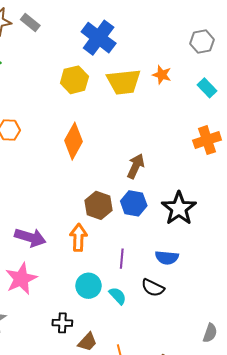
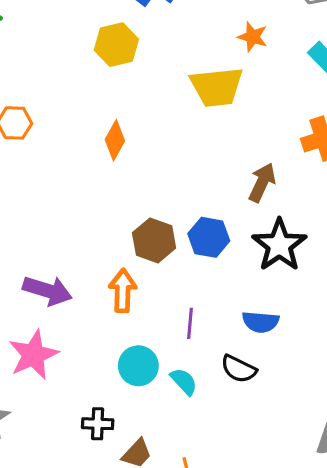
yellow trapezoid: (124, 82) -> (217, 87), moved
orange diamond: (73, 141) -> (115, 140), size x0.7
brown arrow: (136, 166) -> (262, 182), moved

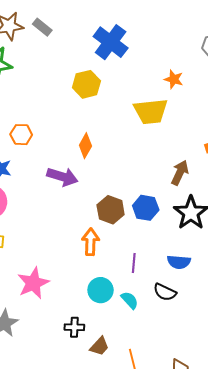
purple arrow: (47, 291) -> (62, 177), moved

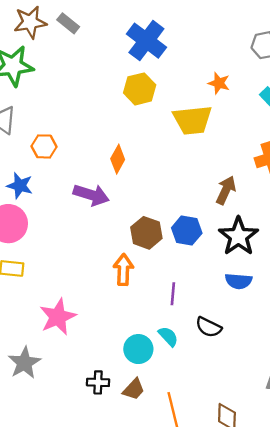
yellow hexagon: (86, 84) -> (140, 89), moved
blue semicircle: (179, 262) -> (238, 281), moved
cyan circle: (101, 290) -> (138, 349), moved
black cross: (74, 327) -> (98, 382), moved

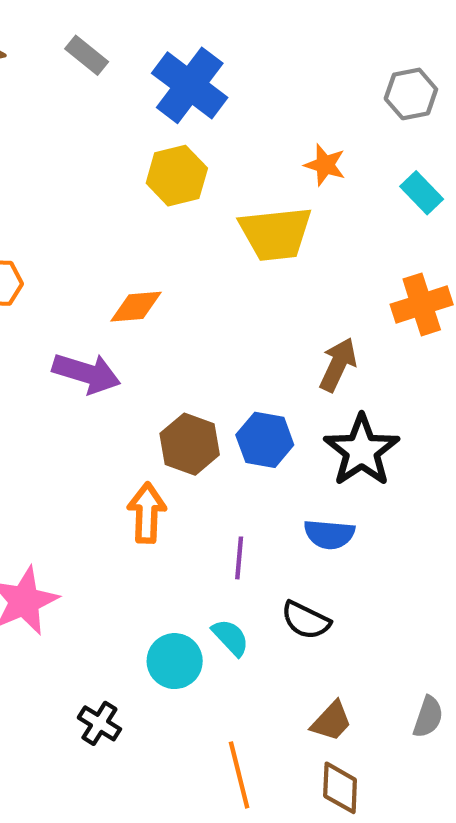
gray rectangle: (68, 23) -> (87, 55), moved
orange diamond: (118, 159) -> (136, 307), turned 56
blue semicircle: (238, 281) -> (329, 534), moved
black cross: (98, 382) -> (99, 723), turned 30
brown trapezoid: (134, 389) -> (331, 721), moved

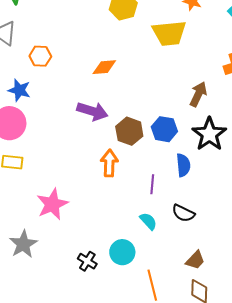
purple arrow: (87, 373) -> (92, 111), moved
blue semicircle: (329, 534) -> (183, 165), moved, turned -100
cyan circle: (175, 661) -> (122, 252), moved

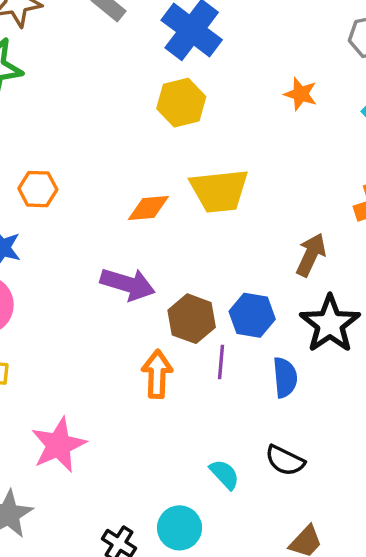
yellow trapezoid: (169, 33) -> (219, 191), moved
purple line: (152, 184) -> (221, 362), moved

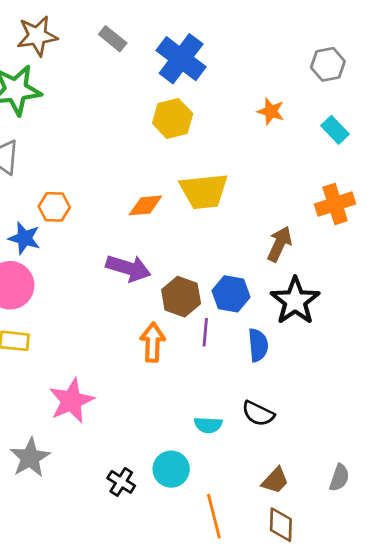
orange hexagon: (38, 189) -> (54, 207), moved
cyan semicircle: (224, 474) -> (208, 425), turned 136

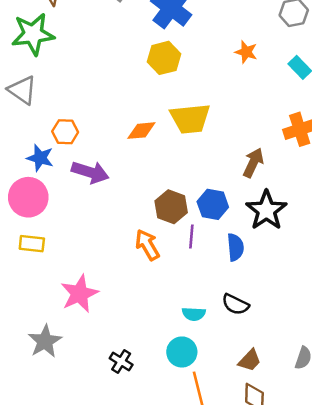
purple arrow: (128, 268) -> (90, 172), moved
orange arrow: (153, 342) -> (147, 245), turned -32
cyan circle: (171, 469) -> (182, 352), moved

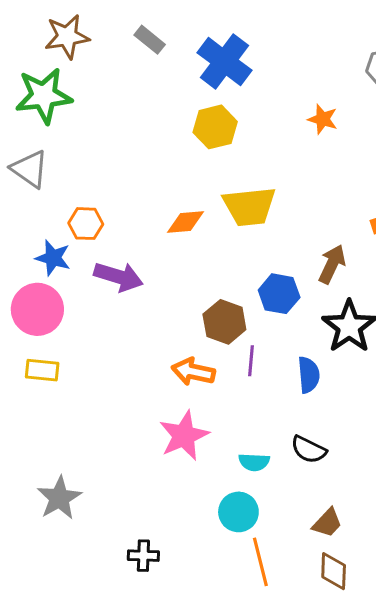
blue hexagon: (213, 204) -> (279, 294), moved
orange arrow: (147, 245) -> (193, 372), turned -48
pink star: (79, 294) -> (184, 436), moved
black cross: (121, 362) -> (143, 556), moved, turned -30

